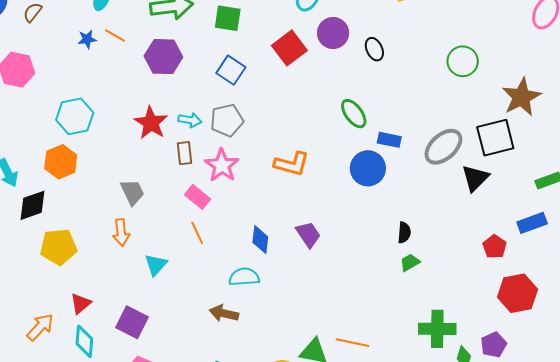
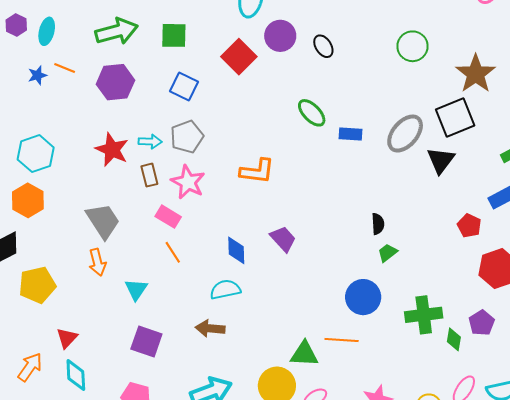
blue circle: (368, 168) -> (363, 297), moved
gray trapezoid: (132, 192) -> (103, 221), size x1.4
purple square: (132, 322) -> (146, 342), moved

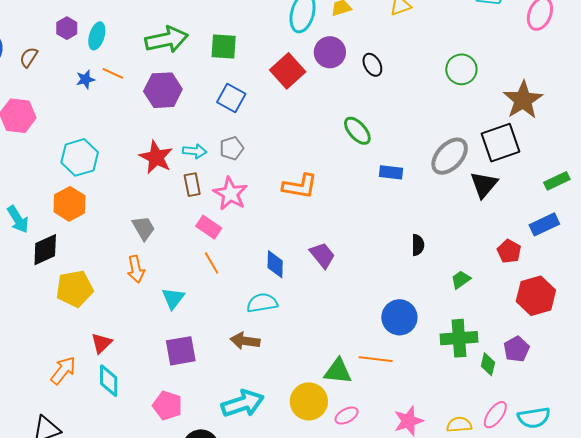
blue rectangle: (350, 134) -> (391, 172), moved
gray pentagon: (187, 137) -> (232, 148), size x0.7
gray trapezoid: (103, 221) -> (143, 228), size x0.7
green trapezoid: (387, 253) -> (461, 280), moved
purple square: (146, 342) -> (181, 351), turned -32

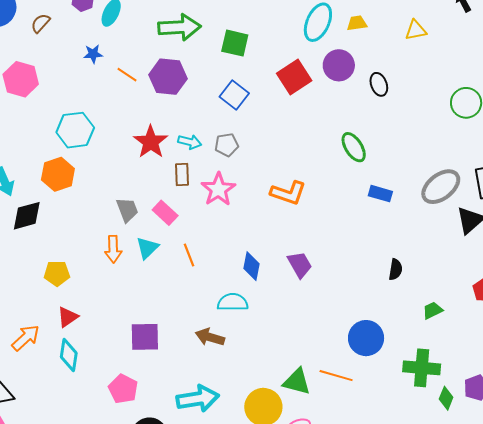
orange line: (113, 73) -> (127, 75), moved
pink rectangle: (209, 227) -> (165, 213), moved
yellow pentagon: (75, 289) -> (57, 273), moved, size x0.7
cyan triangle: (173, 298) -> (147, 248), moved

